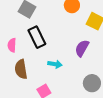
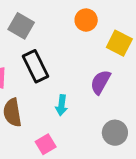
cyan arrow: (55, 64) -> (62, 105), turned 88

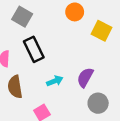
purple semicircle: (100, 82) -> (85, 77), moved
cyan arrow: (62, 105) -> (55, 81), turned -119

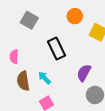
black rectangle: (34, 49) -> (57, 48), moved
cyan arrow: (55, 81) -> (44, 78), moved, turned -112

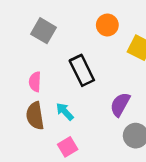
pink semicircle: (14, 57) -> (35, 82), moved

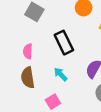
cyan arrow: (65, 112) -> (61, 74), moved

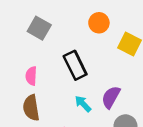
cyan arrow: (61, 74) -> (83, 104), moved

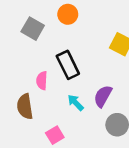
orange circle: (99, 23) -> (68, 14), moved
pink semicircle: (31, 76) -> (42, 81), moved

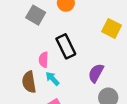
cyan arrow: (76, 103) -> (52, 79), moved

